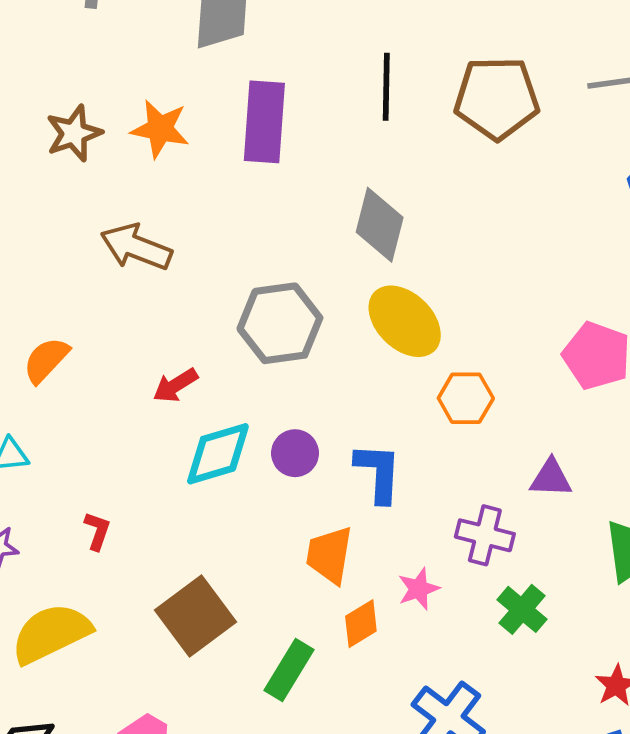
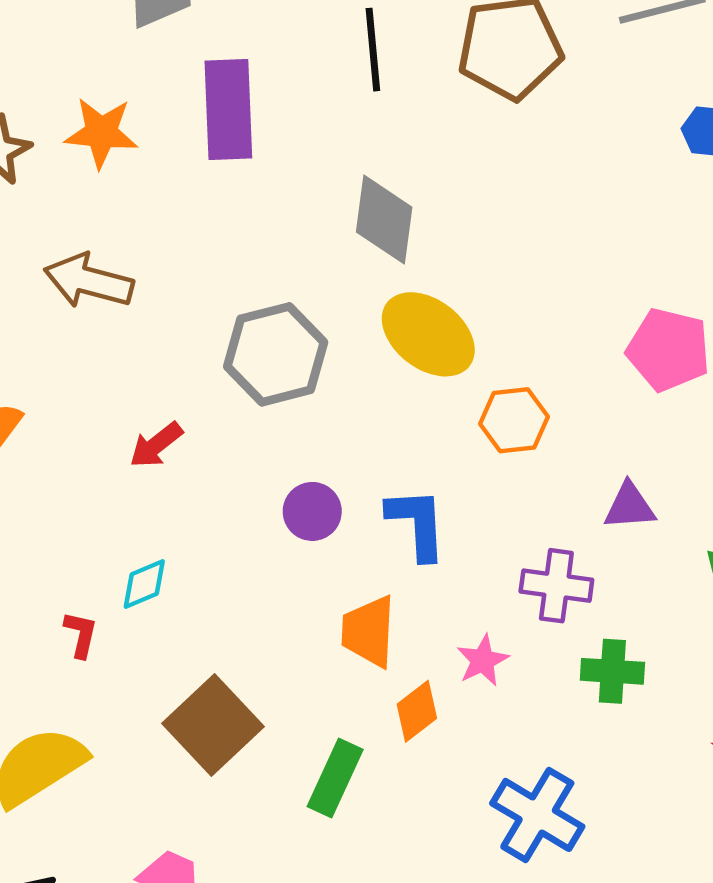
cyan diamond: (218, 454) -> (144, 584), moved, size x0.6
green cross: (522, 609) -> (612, 671), turned -30

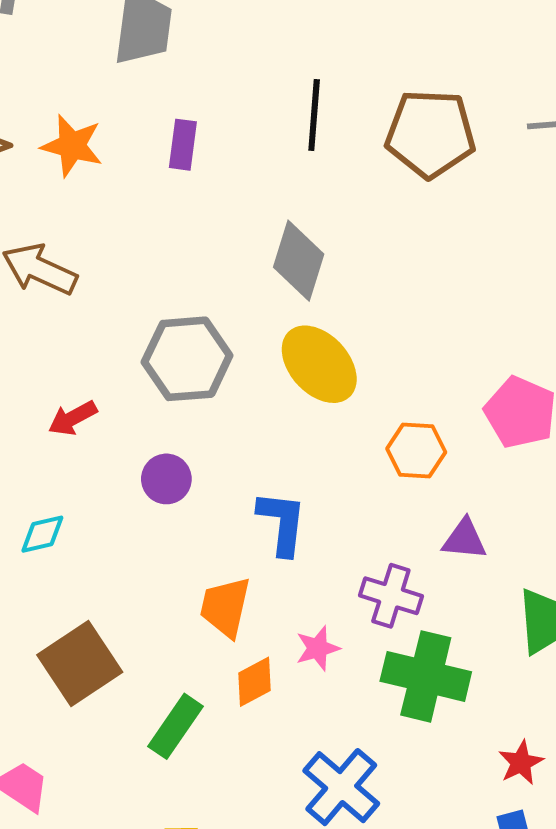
purple rectangle: (228, 110) -> (183, 145), size x0.6
orange hexagon: (514, 420) -> (416, 450), moved
purple circle: (312, 511) -> (166, 479), moved
green cross: (612, 671) -> (426, 676), size x1.6

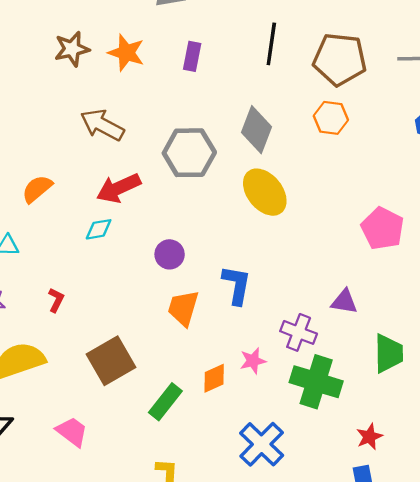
gray hexagon: (187, 359) -> (189, 153), moved
red arrow: (73, 418) -> (119, 188), moved, size x1.5
orange hexagon: (416, 450) -> (331, 118), moved
cyan diamond: (42, 534) -> (99, 229), moved
orange trapezoid: (225, 607) -> (183, 308), moved

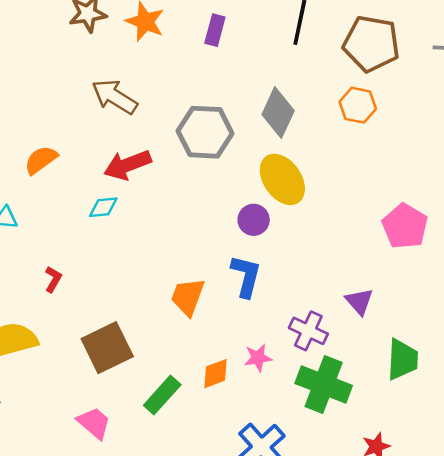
purple circle: (170, 254) -> (254, 220), moved
purple triangle: (344, 302) -> (359, 301), turned 36
pink trapezoid: (72, 432) -> (94, 423), moved

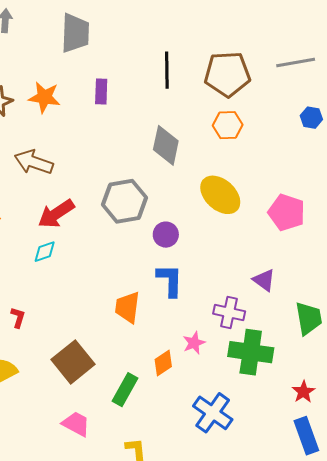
gray hexagon: (205, 132) -> (124, 201), moved
yellow ellipse: (282, 179) -> (220, 195), moved

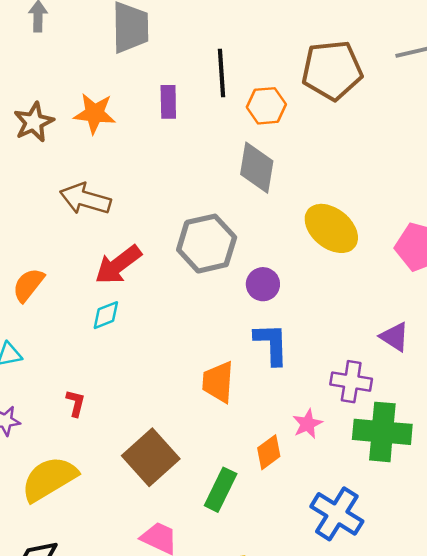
black line: (167, 70) -> (222, 73), moved
orange hexagon: (228, 125) -> (266, 106), moved

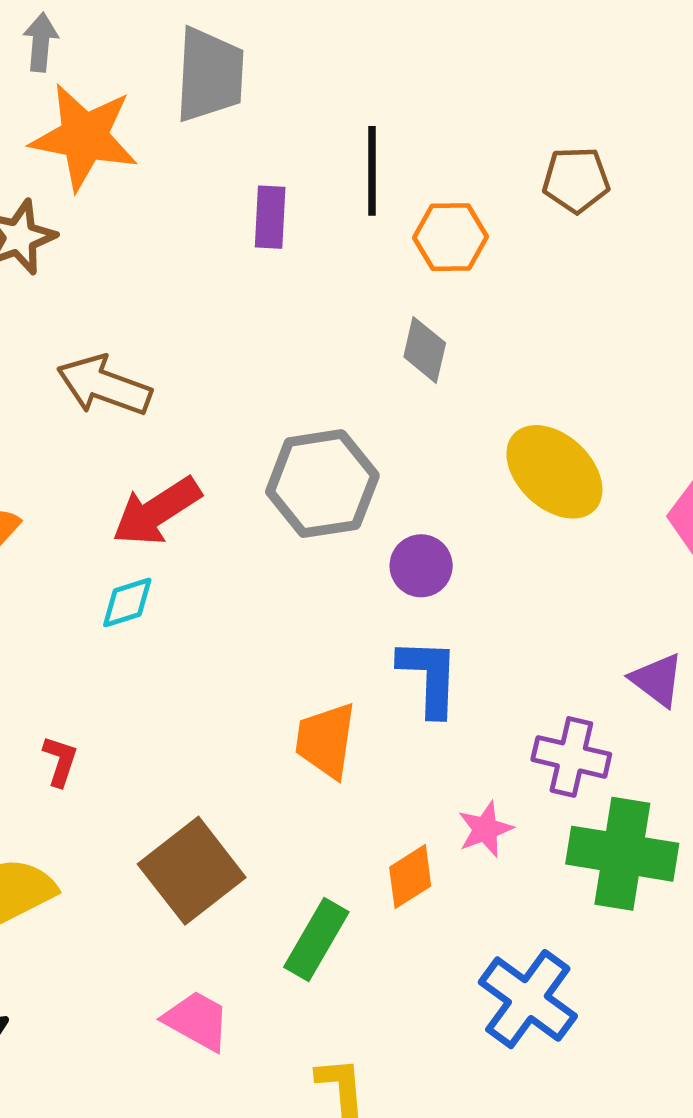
brown pentagon: (332, 70) -> (576, 180), size x0.6
orange star: (95, 113) -> (84, 137), moved, size x1.4
gray diamond: (257, 168) -> (425, 350), size x0.7

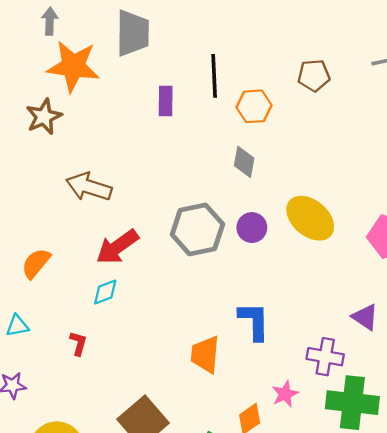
purple circle: (421, 566) -> (252, 228), moved
red L-shape: (60, 761) -> (78, 343), moved

